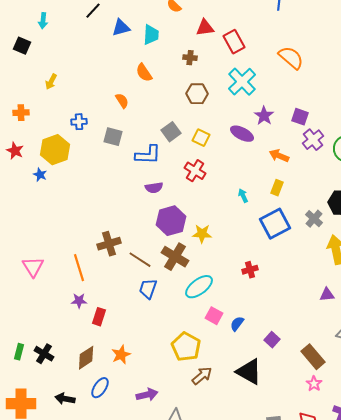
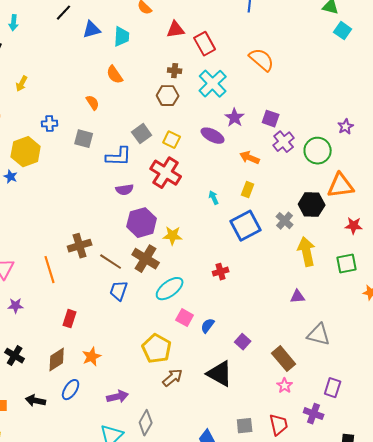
brown cross: (190, 58) -> (175, 71), moved
red cross: (195, 171) -> (166, 173), size x1.4
purple star: (79, 301) -> (16, 306), moved

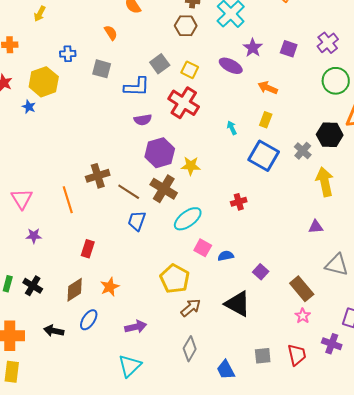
purple cross: (284, 142) -> (328, 43), moved
blue square: (246, 226) -> (264, 156), turned -32
blue semicircle: (208, 326) -> (226, 256), turned 42
gray diamond: (146, 423) -> (190, 349), moved

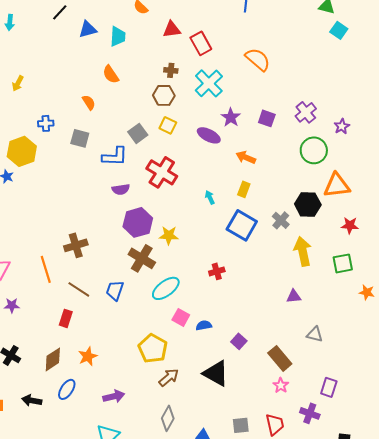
yellow square: (190, 70) -> (168, 125), moved
brown line: (129, 192) -> (79, 289), moved
gray triangle: (337, 265) -> (315, 334), size x0.7

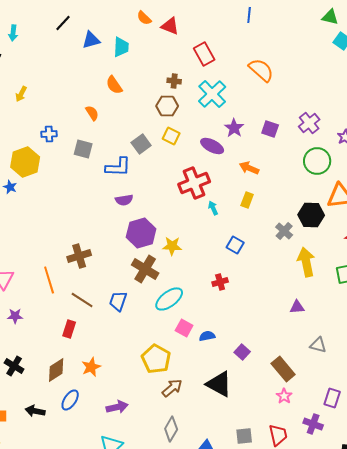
red triangle: (172, 29) -> (170, 26), moved, turned 30
red cross: (162, 172) -> (194, 183), moved, turned 36
blue square: (242, 225) -> (235, 245), moved, size x0.6

